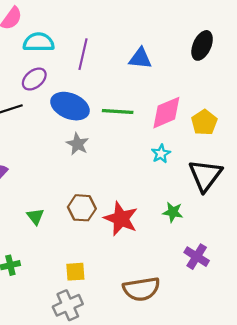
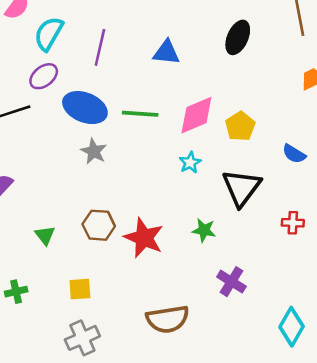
cyan semicircle: (39, 42) -> (49, 34), turned -60
yellow square: (75, 272) -> (80, 289), moved

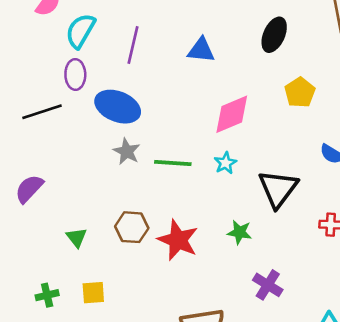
purple ellipse: (44, 76) -> (75, 75), turned -52
green line: (140, 114) -> (173, 163), moved
yellow pentagon: (240, 126) -> (300, 92), moved
yellow square: (80, 289) -> (93, 293), moved

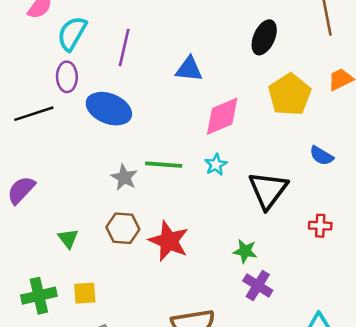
blue triangle: (201, 50) -> (189, 69), moved
yellow pentagon: (300, 92) -> (290, 95), size x1.4
gray star: (127, 151) -> (124, 177), moved
green star: (240, 232) -> (245, 251), moved
green cross: (47, 295) -> (39, 296), size x1.5

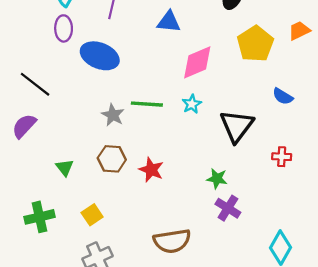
black line: (34, 114) -> (35, 84), moved, turned 56
red star: (169, 241) -> (151, 170), size x0.7
yellow square: (85, 293) -> (92, 215), moved, turned -30

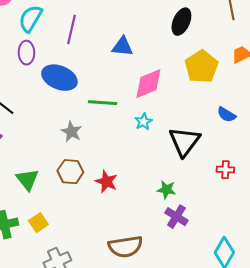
green line: (147, 104) -> (102, 103), moved
green triangle: (65, 168) -> (27, 180), size x1.4
yellow square: (92, 215) -> (38, 223), moved

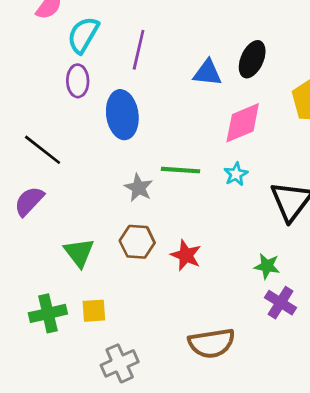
black ellipse: (181, 22) -> (252, 59), moved
blue ellipse: (59, 78) -> (122, 115), turned 60
green line: (102, 103) -> (180, 170), moved
yellow square: (38, 223) -> (94, 311), turned 30

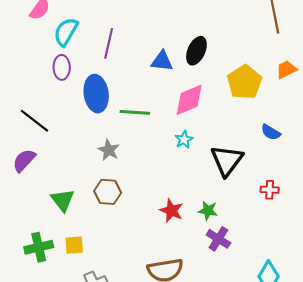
green line: (180, 170) -> (135, 112), moved
red star: (186, 255) -> (171, 211), moved

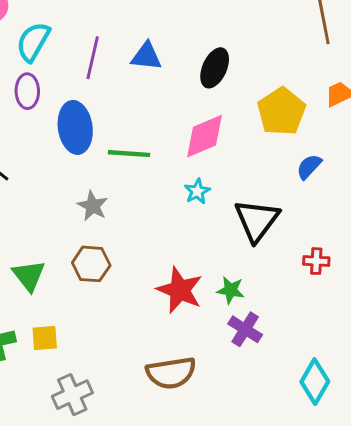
blue triangle: (162, 61) -> (146, 56), moved
blue semicircle: (271, 132) -> (309, 167), moved, turned 102
red star: (171, 211) -> (180, 290), size x1.4

